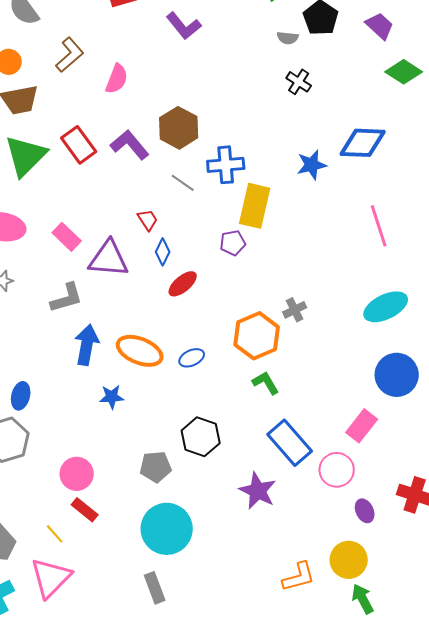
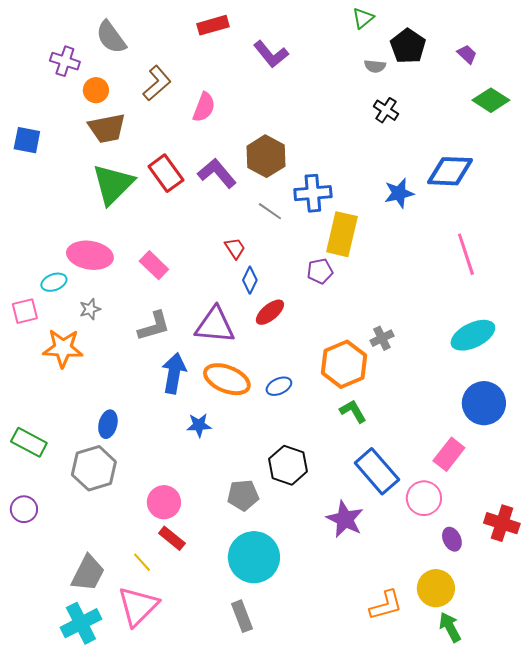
purple trapezoid: (380, 26) -> (467, 54), size x0.7
purple triangle: (109, 259) -> (215, 325), moved

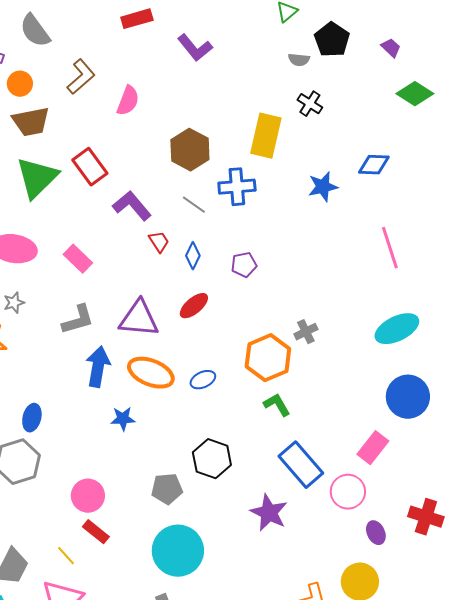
blue diamond: (450, 171) -> (374, 165), size x0.7
purple L-shape: (217, 173) -> (132, 206), moved
yellow rectangle: (342, 234) -> (266, 136), moved
blue diamond: (250, 280) -> (193, 256), moved

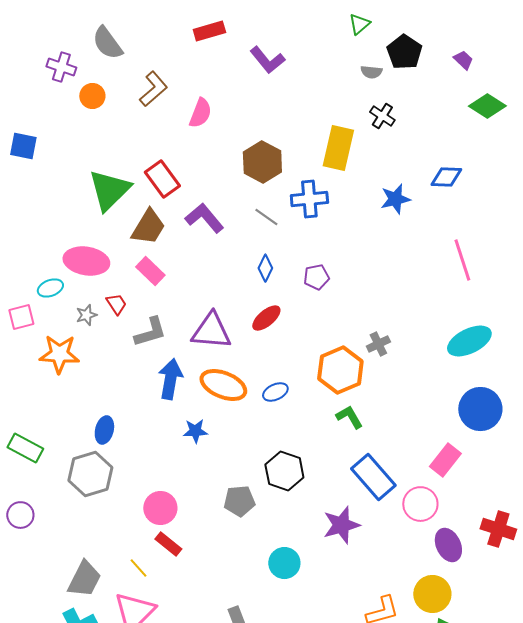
brown trapezoid: (31, 122) -> (148, 227), moved, turned -48
red trapezoid: (159, 242) -> (116, 304), moved
purple star: (269, 513) -> (341, 525), turned 30
purple ellipse: (376, 533) -> (448, 545), size x1.4
cyan circle: (178, 551) -> (284, 563), moved, size x0.6

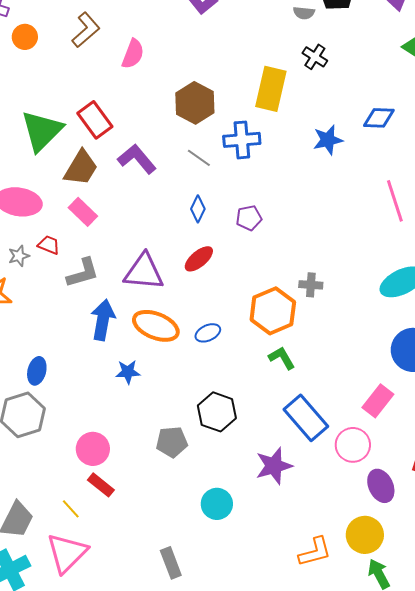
red trapezoid: (116, 304) -> (49, 245), turned -35
gray cross: (378, 344) -> (311, 285), turned 30

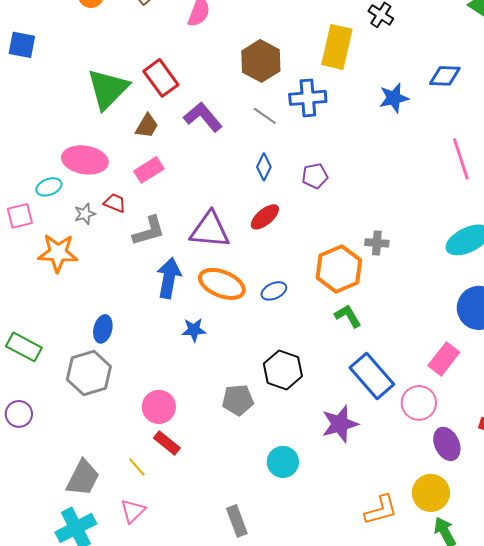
brown trapezoid: (81, 168) -> (147, 126), size x0.7
pink rectangle: (83, 212) -> (149, 170), turned -76
pink triangle: (67, 553) -> (133, 511), size x0.6

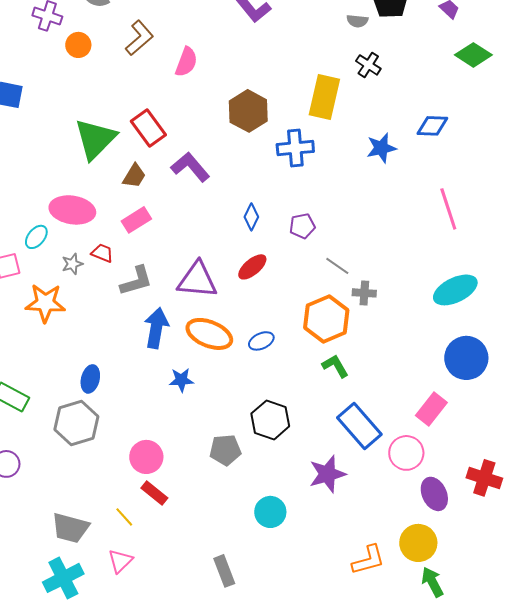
gray line: (265, 116) -> (337, 266), moved
cyan ellipse: (49, 187) -> (36, 237), turned -30
gray trapezoid: (83, 478) -> (70, 528), turned 78

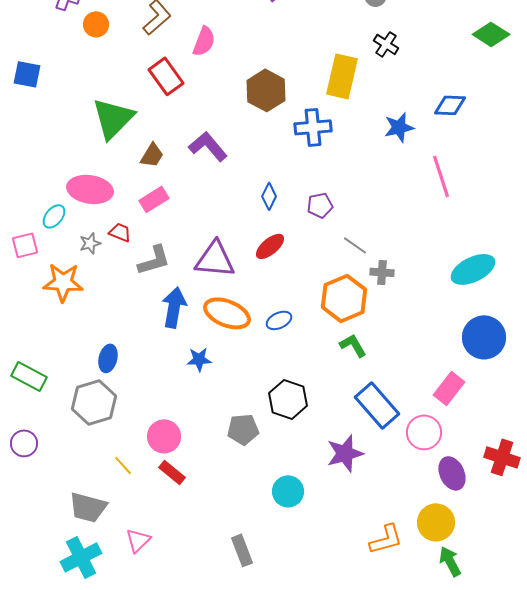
red rectangle: (148, 128) -> (166, 76), moved
pink line: (448, 209) -> (441, 176), moved
yellow line: (124, 517) -> (123, 465), moved

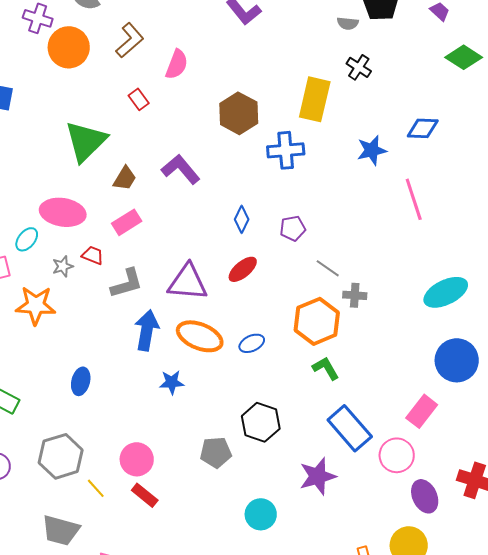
orange circle: (96, 24) -> (69, 47), size x1.6
red rectangle: (166, 76) -> (139, 99), size x0.6
gray hexagon: (94, 402) -> (61, 456), moved

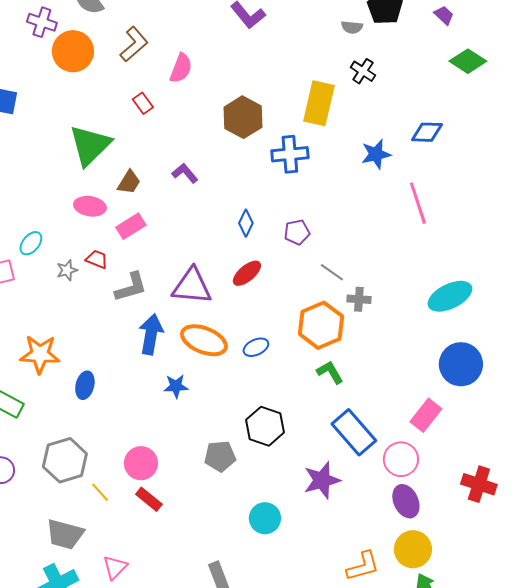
purple L-shape: (181, 169) -> (185, 173), size x0.7
pink ellipse: (63, 212) -> (90, 206), moved, size x0.7
orange star: (36, 305) -> (40, 354), moved
purple ellipse: (425, 496) -> (406, 501), moved

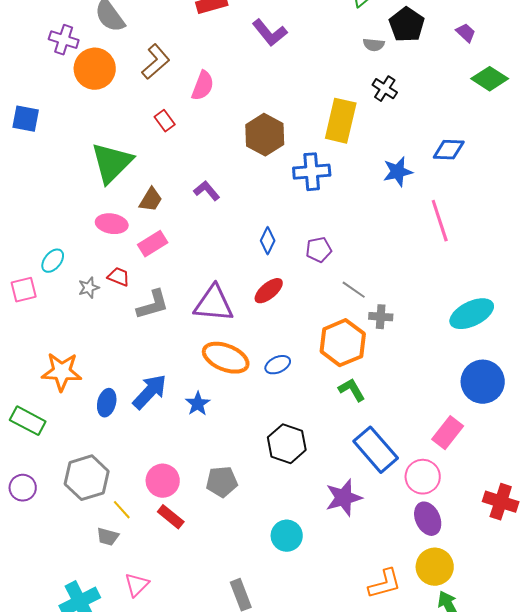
blue arrow: (151, 334) -> (150, 392), moved, turned 33
blue star: (176, 386) -> (198, 404), turned -30
gray pentagon: (220, 456) -> (222, 482), moved
gray trapezoid: (65, 534) -> (108, 537), moved, size x0.6

